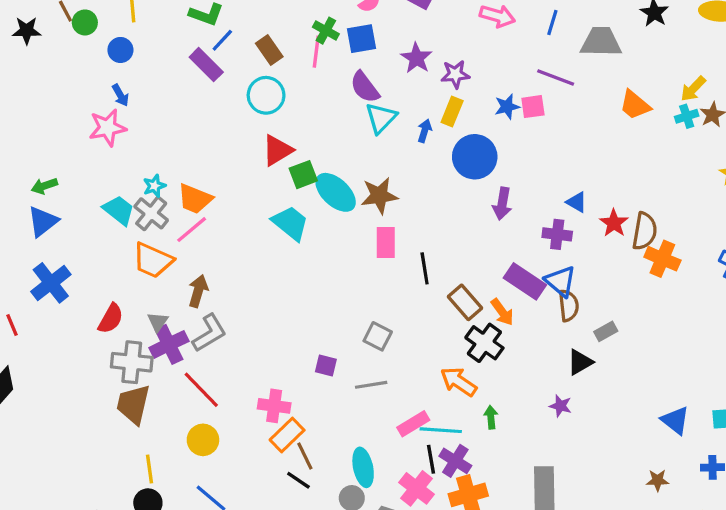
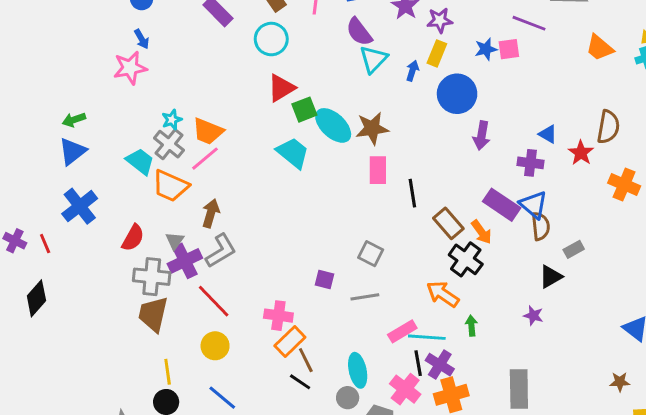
cyan trapezoid: (119, 210) -> (140, 161), moved
brown semicircle: (645, 231) -> (608, 127), moved

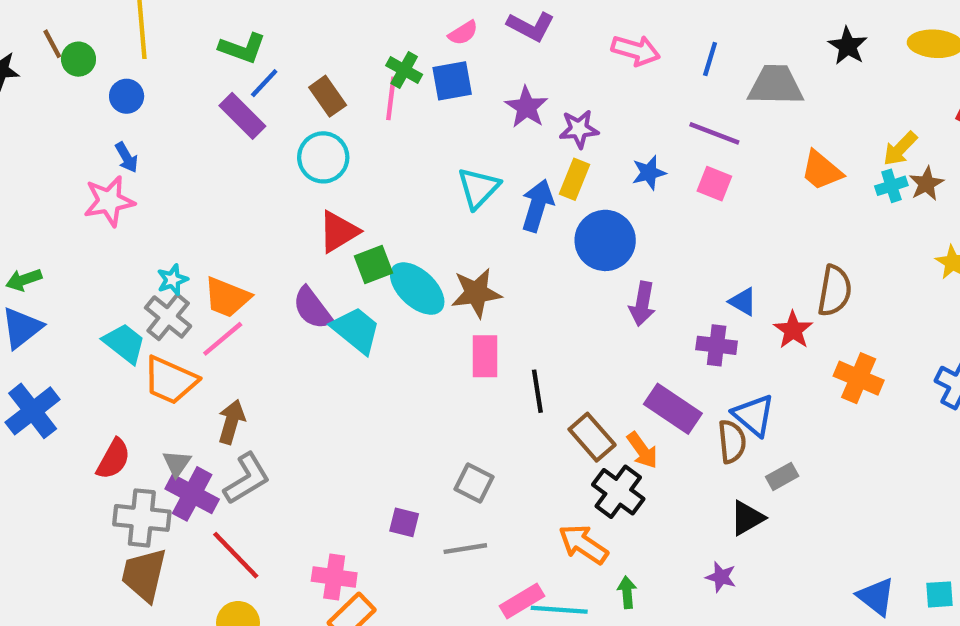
purple semicircle: (359, 32) -> (312, 308), moved
pink square: (509, 49) -> (714, 184), moved, turned 30
blue arrow: (412, 71) -> (537, 205), size x1.6
blue triangle: (533, 205) -> (754, 415), moved
purple cross: (185, 261) -> (192, 494), turned -36

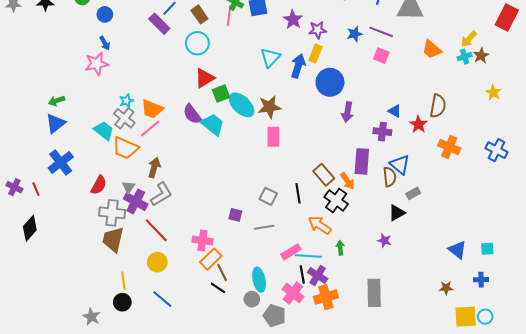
blue star: (649, 173) -> (355, 34), moved
black line: (537, 391) -> (298, 193), moved
purple rectangle: (673, 409) -> (362, 161), turned 60

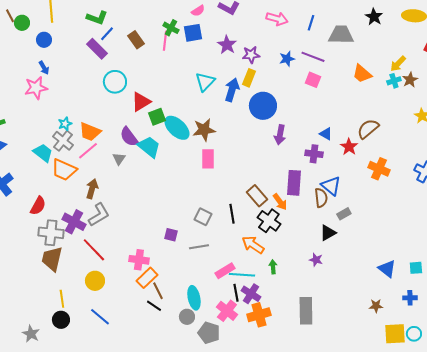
cyan circle: (197, 43) -> (115, 82), moved
brown semicircle: (438, 106) -> (368, 129), turned -140
gray triangle: (128, 187) -> (119, 159), moved

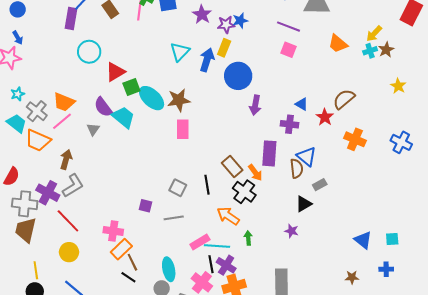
purple rectangle: (97, 49) -> (71, 19), turned 55
blue star: (287, 59) -> (240, 21), moved
cyan star: (65, 124) -> (18, 94), moved

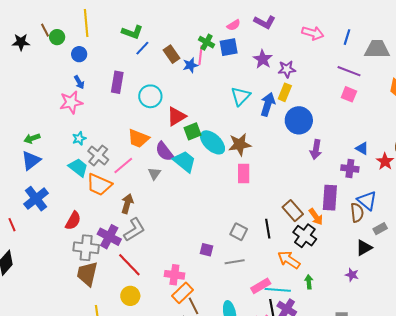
purple rectangle: (71, 19) -> (117, 82), moved
blue star: (240, 21) -> (190, 65), moved
orange trapezoid: (64, 102) -> (138, 138), moved

